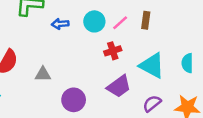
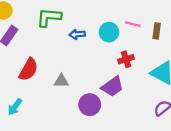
pink line: (120, 23) -> (133, 24), moved, turned 56
purple trapezoid: (119, 86) -> (112, 87), moved

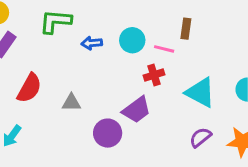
pink line: (133, 24) -> (164, 49), moved
brown rectangle: (157, 31) -> (186, 29), moved

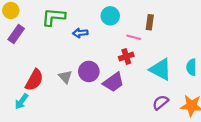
cyan circle: (132, 40) -> (110, 16), moved
red semicircle: (29, 88) -> (34, 80), moved
gray triangle: (71, 103) -> (65, 77), turned 48
purple circle: (108, 133) -> (89, 71), moved

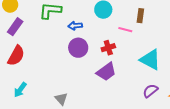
red cross: (126, 56) -> (108, 48), moved
purple circle: (89, 71) -> (78, 48), moved
gray triangle: (65, 77) -> (61, 99), moved
red semicircle: (34, 80) -> (16, 56), moved

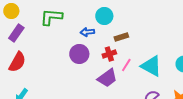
brown rectangle: (140, 16) -> (121, 37), moved, turned 64
blue arrow: (75, 26) -> (87, 32), moved
pink line: (125, 30) -> (126, 65), moved, turned -72

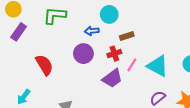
red semicircle: (17, 62) -> (44, 65), moved, turned -60

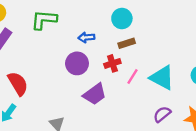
cyan circle: (109, 14) -> (122, 19), moved
red semicircle: (44, 65) -> (18, 84), moved
purple trapezoid: (112, 78) -> (95, 94), moved

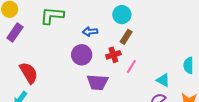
brown rectangle: (127, 43) -> (126, 37), turned -40
cyan triangle: (162, 78) -> (163, 80), moved, size x0.6
purple trapezoid: (95, 94) -> (98, 82), turned 40

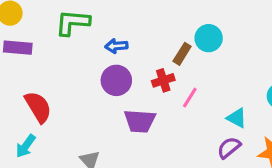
cyan circle: (122, 15) -> (209, 38), moved
blue arrow: (90, 32) -> (116, 46), moved
purple rectangle: (15, 33) -> (18, 48), turned 60

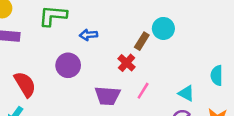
purple circle: (116, 80) -> (68, 65), moved
red cross: (163, 80) -> (127, 63), turned -30
pink line: (190, 98) -> (143, 91), moved

